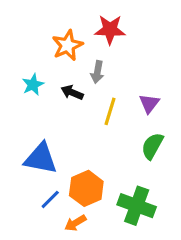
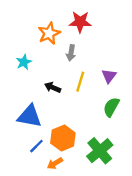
black arrow: (72, 92) -> (53, 87), moved
green cross: (137, 206) -> (100, 151), turned 30

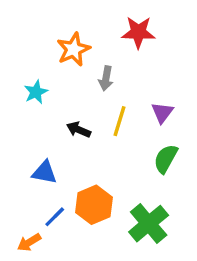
red star: (80, 22) -> (138, 32), moved
blue triangle: (30, 116) -> (44, 172), size x0.7
orange arrow: (55, 163) -> (29, 242), moved

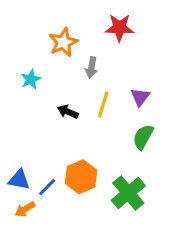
blue triangle: (44, 172) -> (19, 180), moved

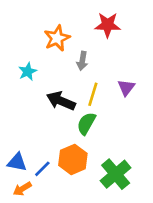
black arrow: (68, 112) -> (61, 101), size x1.5
green semicircle: (143, 137) -> (86, 123), moved

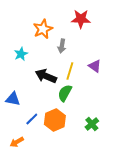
purple triangle: (126, 88) -> (95, 66), turned -32
blue triangle: (17, 162) -> (13, 99), moved
blue line: (42, 169) -> (32, 119), moved
green cross: (116, 174) -> (92, 124), moved, size x0.6

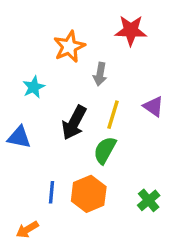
black arrow: (46, 76) -> (74, 123), turned -85
blue triangle: (13, 99) -> (19, 137), moved
blue line: (32, 119) -> (51, 192), turned -40

